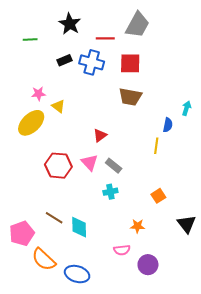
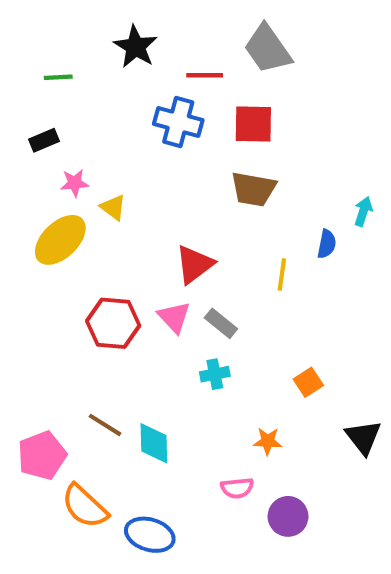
gray trapezoid: (138, 25) -> (268, 49), turned 116
black rectangle: (65, 60) -> (44, 140), moved
red triangle: (100, 135) -> (194, 264), size x1.5
yellow line: (156, 146) -> (282, 274), moved

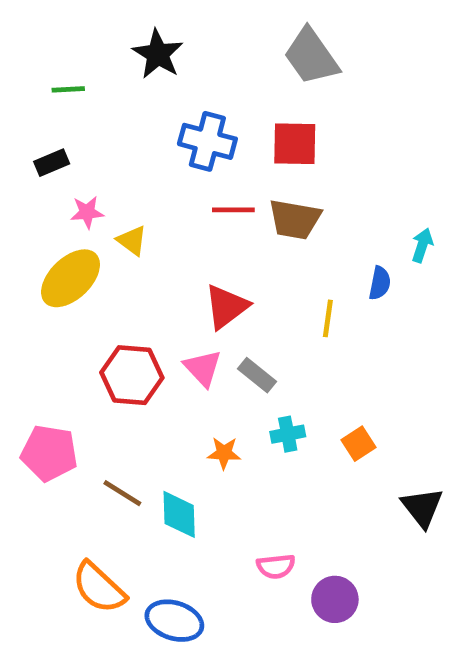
red line: (205, 75) -> (233, 210), moved
cyan cross: (215, 374) -> (288, 434), moved
orange star: (268, 441) -> (224, 453), moved
pink pentagon: (42, 455) -> (49, 453), moved, turned 30

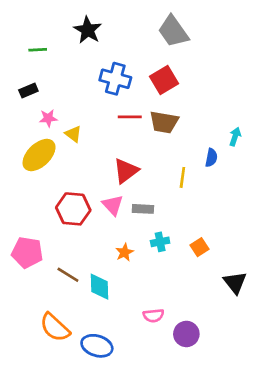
red square: (295, 144) -> (164, 80), turned -32
gray rectangle: (257, 375) -> (143, 209), turned -36
orange star: (224, 453) -> (125, 252), turned -30

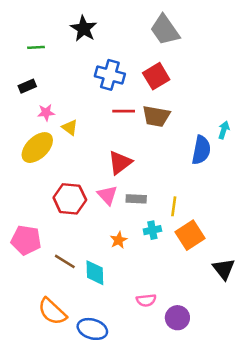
blue semicircle: (211, 158) -> (201, 150), size x1.6
yellow line: (182, 177) -> (174, 206), moved
orange square: (200, 247) -> (190, 235), size x1.6

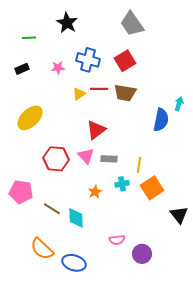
pink star: (46, 112) -> (58, 68), moved
yellow triangle: (70, 127) -> (79, 94), moved, turned 48

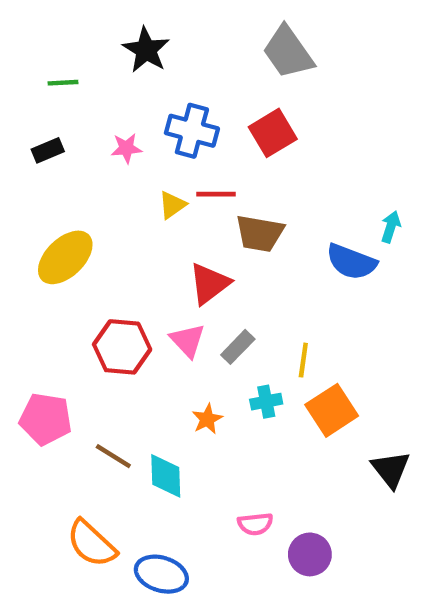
brown trapezoid: (125, 93) -> (260, 233), moved
blue semicircle: (161, 120) -> (351, 262), turned 100
gray rectangle: (109, 159) -> (238, 347), turned -49

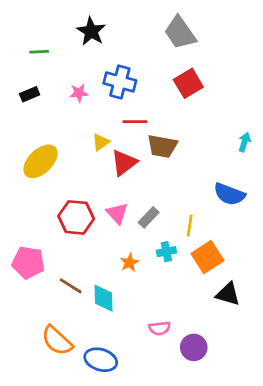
red square: (273, 133) -> (188, 83), moved
yellow triangle: (172, 205) -> (101, 142), moved
blue semicircle: (351, 262) -> (229, 194), moved
red triangle: (209, 284) -> (124, 163), moved
black triangle: (391, 469) -> (228, 294), moved, turned -36

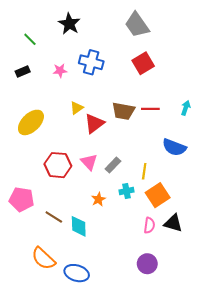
green line: (39, 52) -> (30, 39), turned 48
red line: (135, 122) -> (150, 109), moved
pink semicircle: (160, 328) -> (149, 225), moved, turned -77

